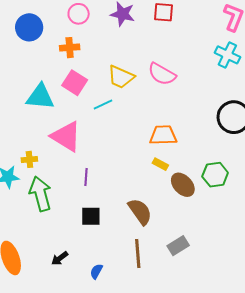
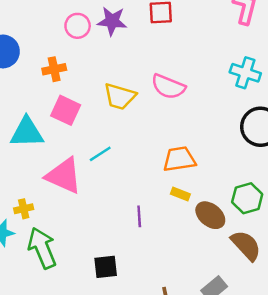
pink circle: (79, 14) -> (78, 26), moved
cyan cross: (227, 55) -> (245, 73), moved
cyan line: (103, 104) -> (100, 154), moved
purple line: (86, 177) -> (139, 216), moved
brown semicircle: (140, 212) -> (246, 245), moved

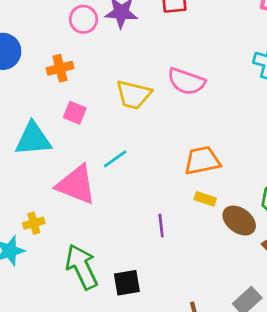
pink square: (66, 110) -> (75, 113), size x0.7
green arrow: (42, 248) -> (82, 267), moved

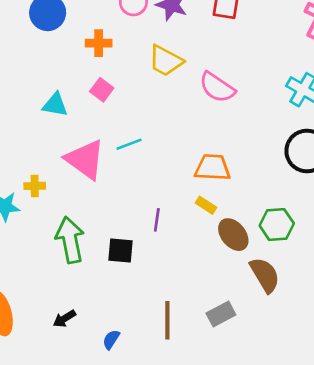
yellow trapezoid: (133, 95) -> (166, 61), moved
cyan triangle: (33, 139) -> (55, 105), size x0.7
black square: (127, 283) -> (121, 250), moved

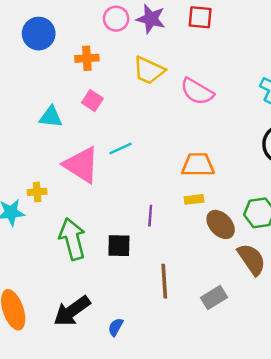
yellow rectangle: (206, 205) -> (194, 199), turned -36
black arrow: (64, 319) -> (72, 311), size x1.8
brown line: (167, 320) -> (164, 281), moved

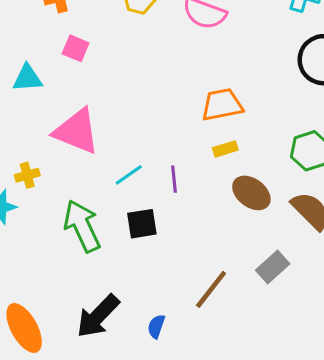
cyan line: (120, 148) -> (129, 175), moved
brown ellipse: (221, 224) -> (251, 193), moved
brown line: (164, 281) -> (211, 289), moved, turned 52

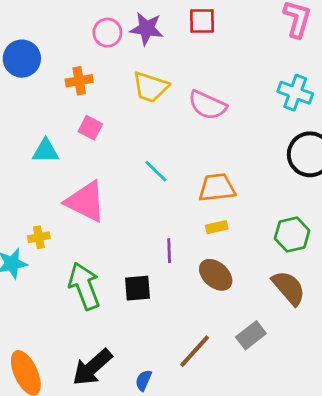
cyan line: (129, 175) -> (156, 171), moved, turned 75
brown ellipse: (251, 193) -> (216, 275), moved

